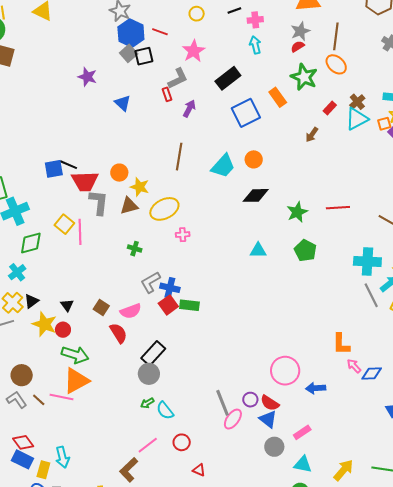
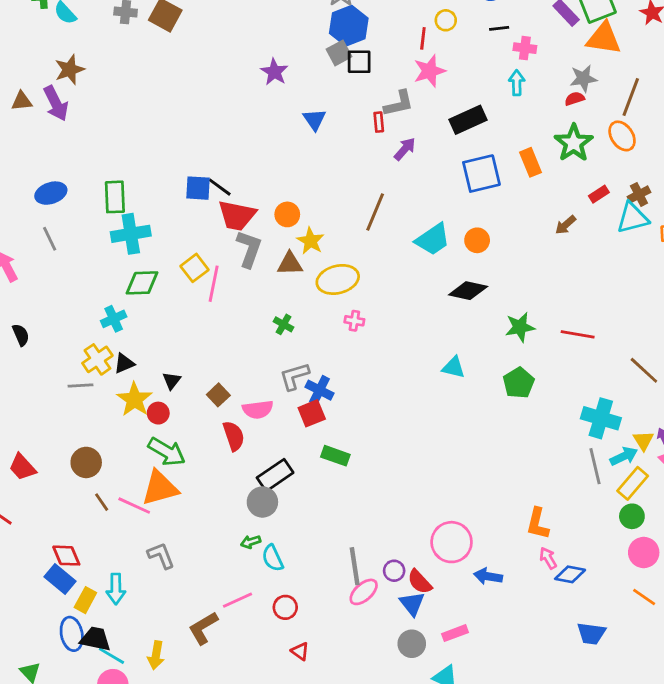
red line: (160, 32) -> (423, 38), moved, turned 63
green rectangle: (189, 305) -> (335, 456), moved
gray L-shape: (17, 400) -> (161, 556), moved

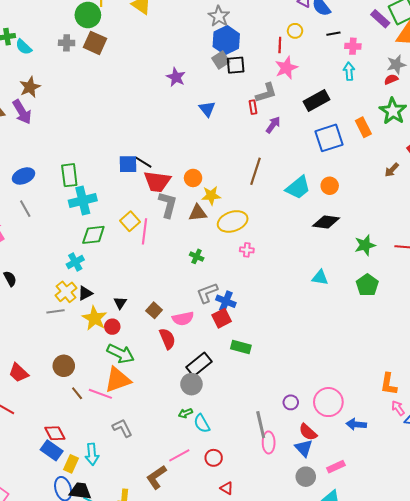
yellow star: (311, 241) -> (211, 196), turned -30
purple circle: (394, 571) -> (291, 402), moved
pink ellipse: (364, 592) -> (269, 442), turned -45

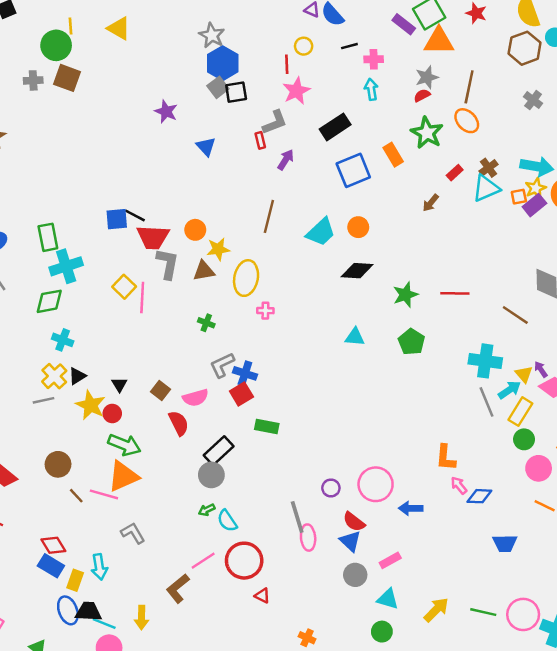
yellow ellipse: (233, 221) -> (246, 278), turned -56
green diamond: (93, 235) -> (49, 301), moved
cyan cross: (75, 262) -> (63, 340), turned -36
red circle: (214, 458) -> (244, 561), size x1.8

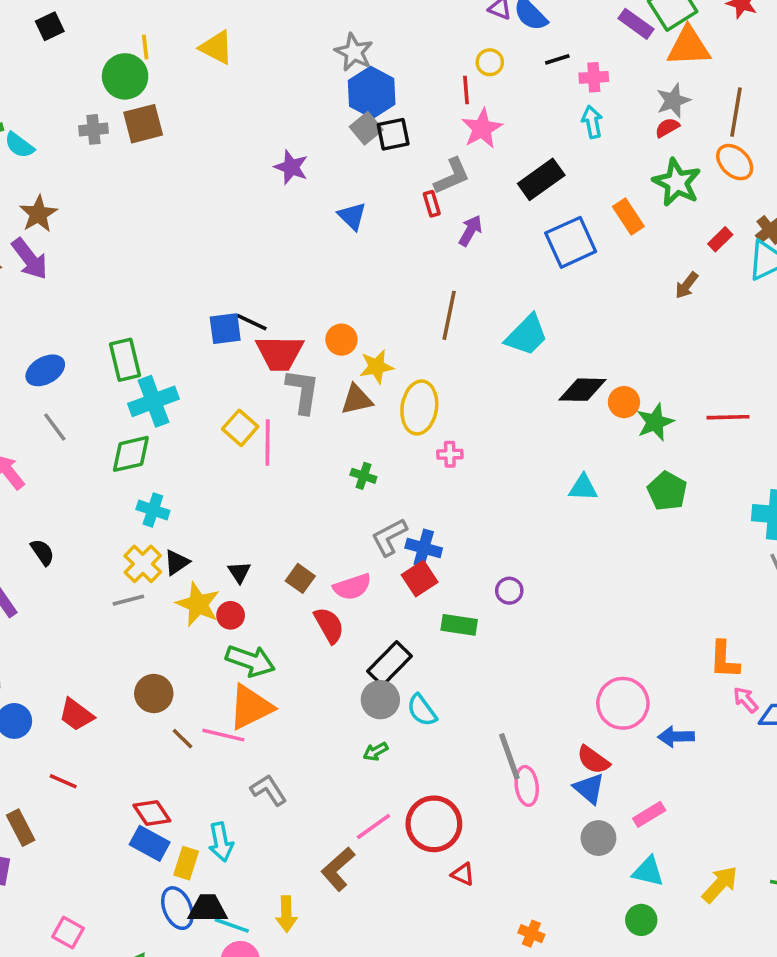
brown square: (67, 78) -> (143, 124), turned -32
orange circle: (358, 227) -> (624, 402), moved
purple circle: (331, 488) -> (509, 591), moved
cyan semicircle: (227, 521) -> (422, 710), moved

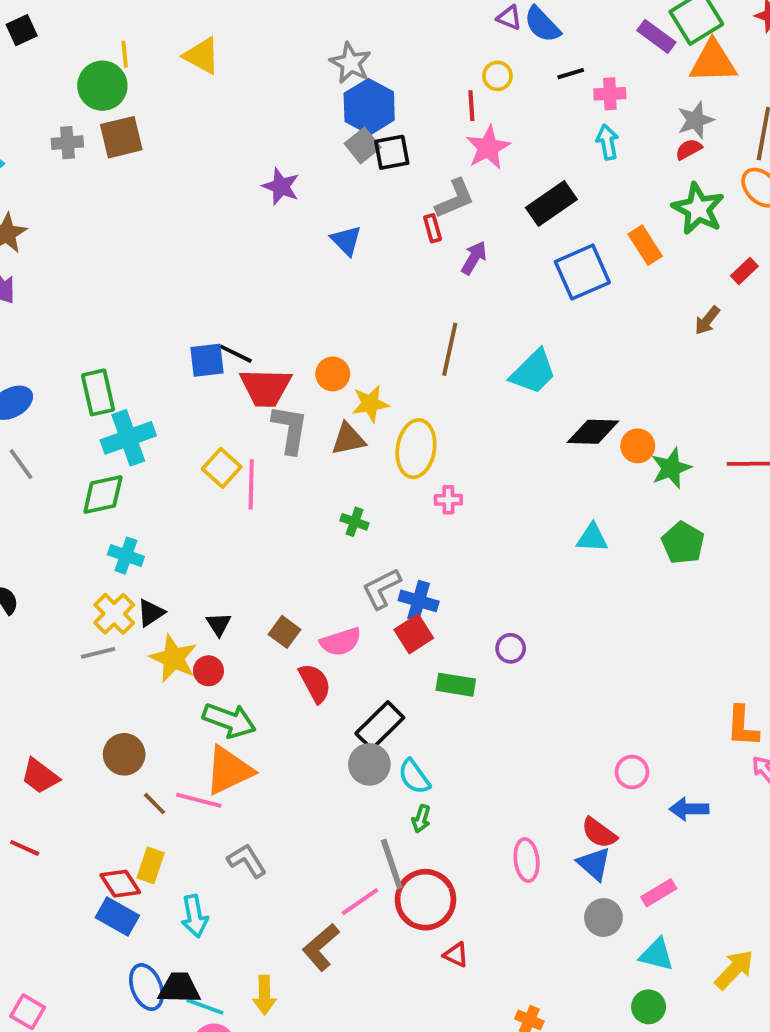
pink circle: (623, 703) -> (632, 772), size x0.6
green arrow: (376, 752) -> (421, 819), moved, turned -45
gray line: (509, 756) -> (392, 864), moved
yellow rectangle: (186, 863) -> (151, 865), moved

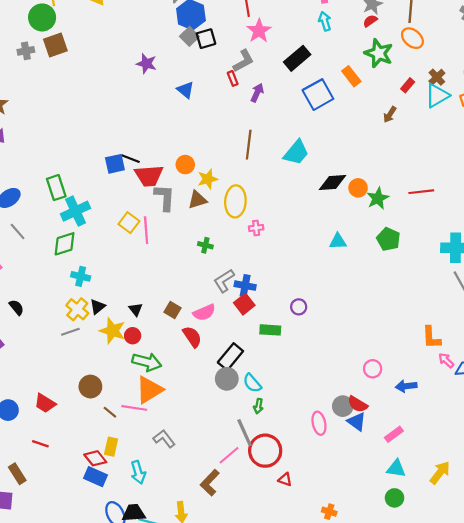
gray circle: (603, 918) -> (343, 406), moved

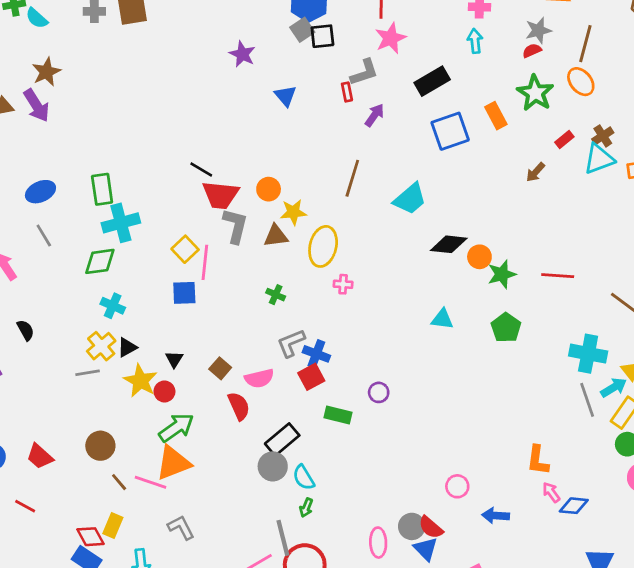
blue square: (115, 164) -> (184, 293), moved
green arrow: (147, 362) -> (176, 428), turned -60

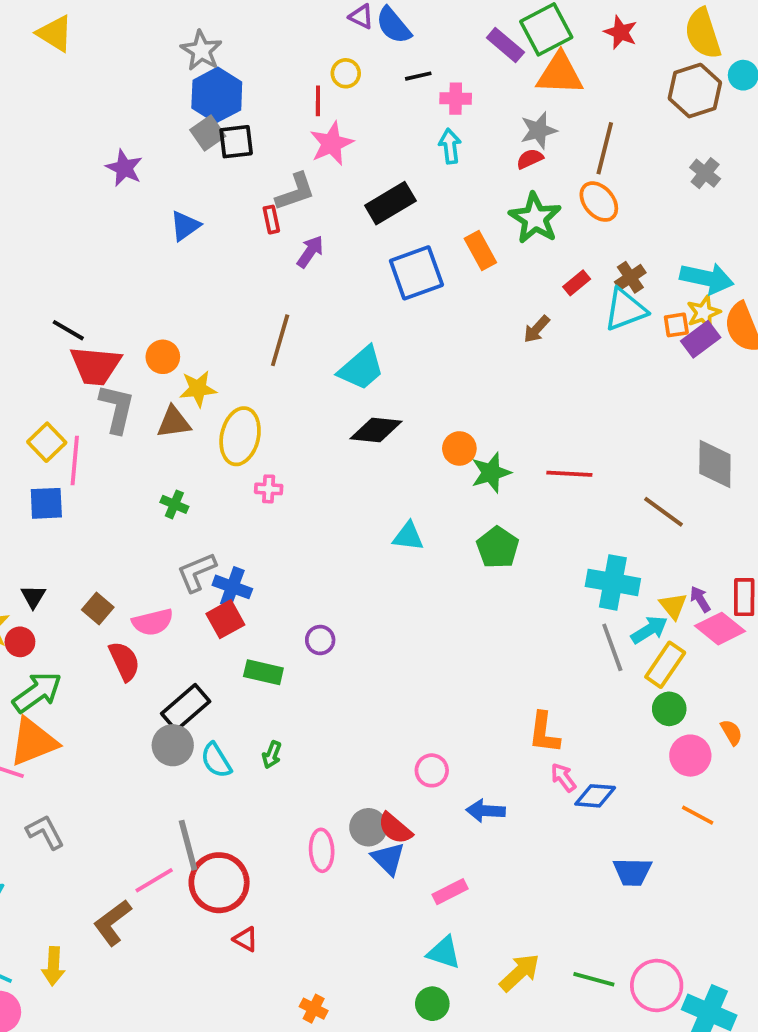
blue triangle: (285, 96) -> (185, 226), turned 35
black diamond: (449, 244) -> (376, 430), moved
green arrow: (306, 508) -> (272, 755), moved

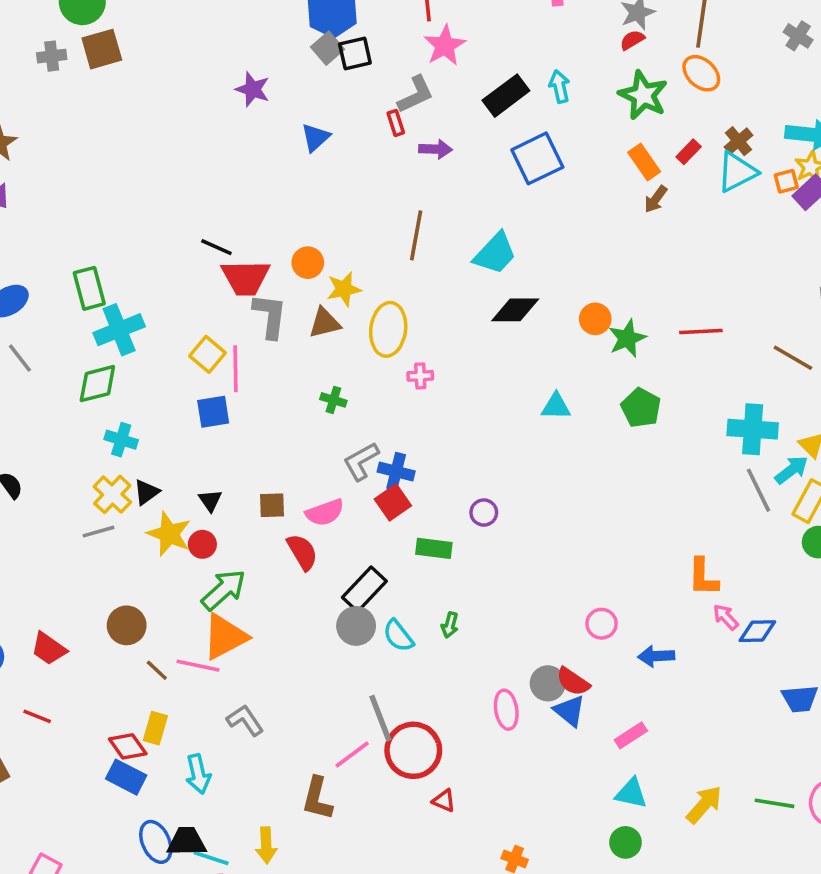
cyan arrow: (450, 146) -> (559, 87), moved
orange rectangle: (480, 251) -> (644, 162), moved
purple arrow: (310, 252) -> (436, 149), turned 64
brown square: (98, 609) -> (272, 505), turned -36
brown L-shape: (112, 923) -> (317, 798), turned -33

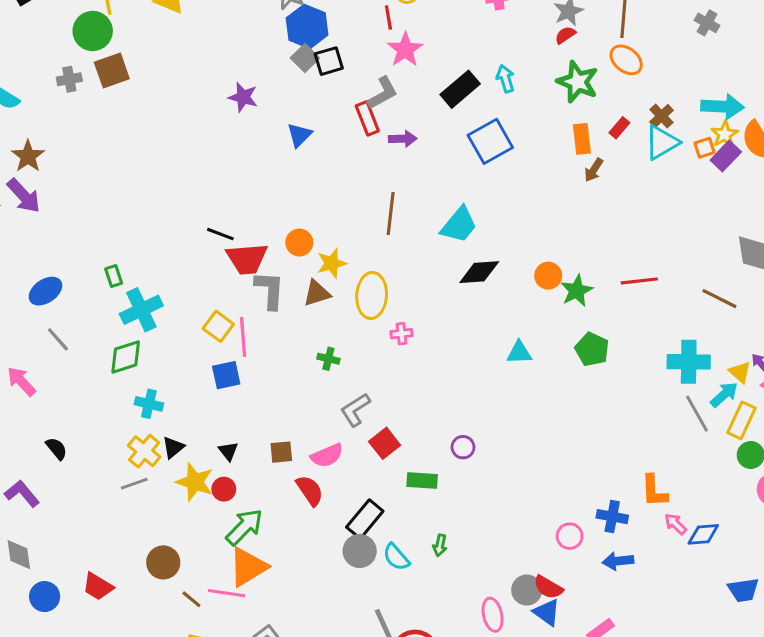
red rectangle: (396, 123) -> (367, 118), size x1.5
orange rectangle: (644, 162) -> (582, 139), turned 32
green rectangle: (89, 288) -> (114, 276), size x0.6
blue cross: (396, 472) -> (612, 517), moved

